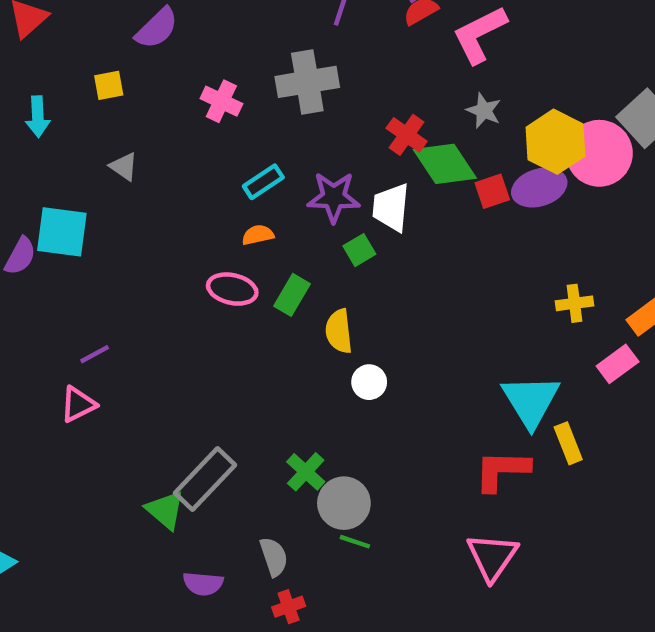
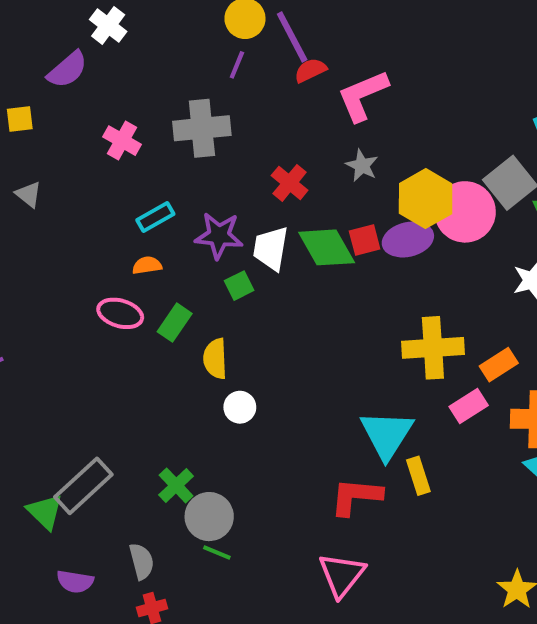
green diamond: (445, 164) -> (327, 247), moved
yellow cross: (575, 303) -> (433, 348), size x1.8

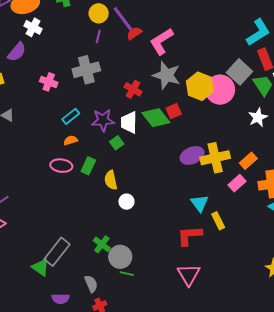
gray star: (362, 166) -> (167, 75), size x1.8
purple ellipse: (408, 239) -> (192, 155), moved
cyan triangle: (387, 435) -> (200, 203), size x0.7

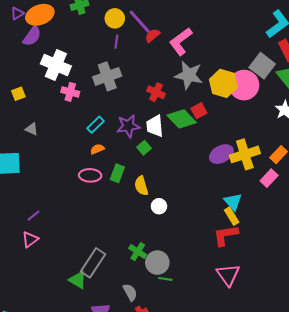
white cross: (33, 27) -> (56, 65), moved, size x1.6
purple semicircle: (17, 52) -> (32, 36), moved
yellow rectangle: (218, 221) -> (232, 216), moved

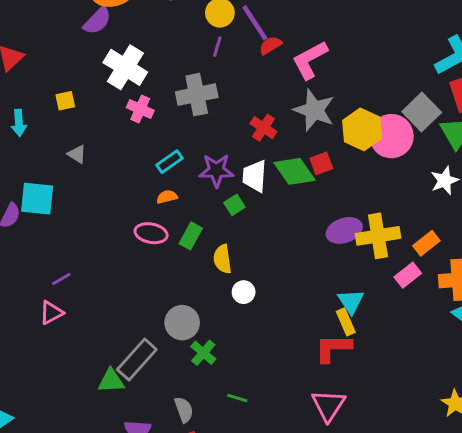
gray circle: (157, 263) -> (182, 323), moved
green triangle: (78, 280) -> (111, 381), turned -42

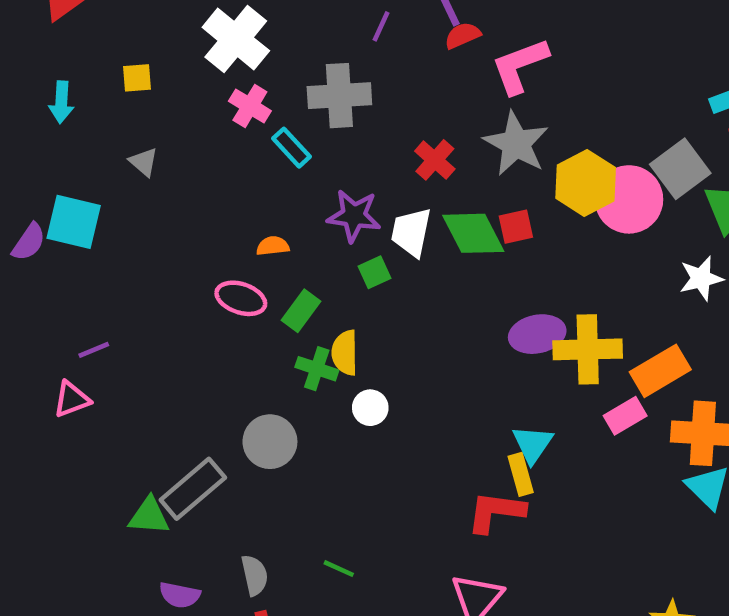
cyan rectangle: (170, 162) -> (291, 148), moved, turned 75
orange rectangle: (426, 243) -> (660, 371), size x1.4
green cross: (203, 353) -> (317, 369), moved, turned -30

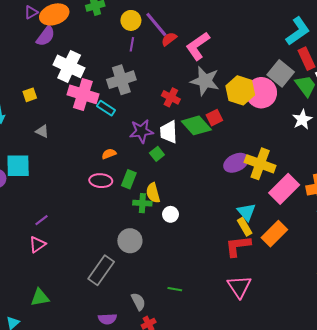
pink cross: (250, 106) -> (83, 94), size x1.6
yellow cross: (588, 349) -> (260, 164), turned 36
orange rectangle: (660, 371) -> (274, 234), moved
pink rectangle: (625, 416) -> (284, 189), size x1.6
green triangle: (149, 516) -> (40, 298), moved

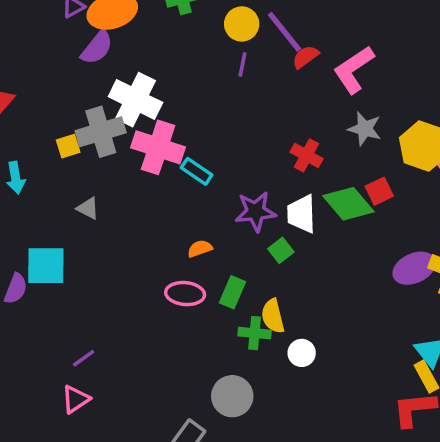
gray cross: (121, 80) -> (101, 132), moved
gray star: (205, 81) -> (365, 129), size x0.7

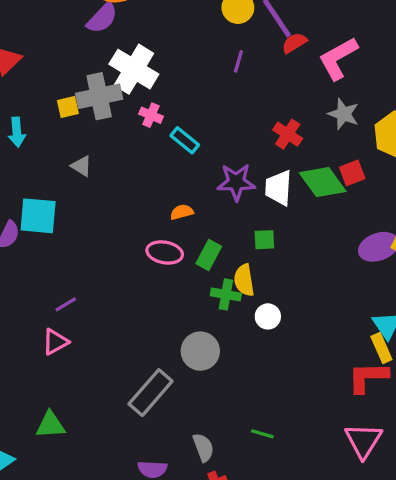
purple line: (242, 64) -> (238, 61), moved
pink cross: (158, 147) -> (151, 115), size x0.5
green square: (281, 250) -> (264, 240), moved, turned 30

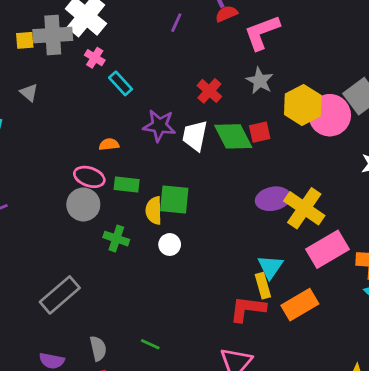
green square: (264, 240) -> (174, 200), moved, size x1.6
green rectangle: (209, 255) -> (127, 185), turned 60
green cross: (226, 294) -> (116, 239), moved
gray circle: (200, 351) -> (83, 204), moved

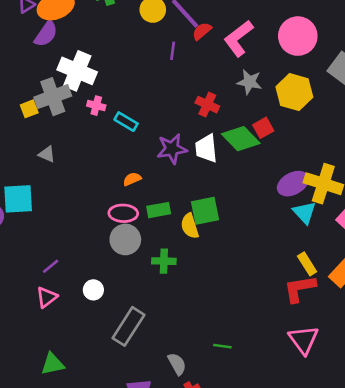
purple line: (176, 23) -> (173, 51), moved
pink circle: (330, 115) -> (298, 36), moved
white circle: (170, 245) -> (93, 290), moved
cyan triangle: (270, 267) -> (304, 213), moved

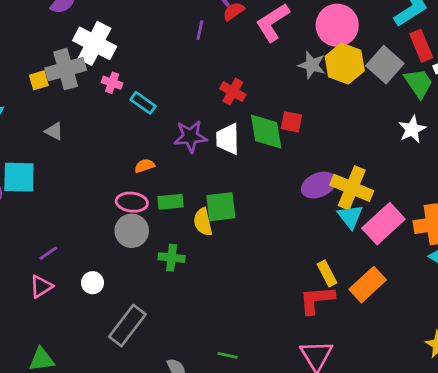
gray star: (249, 82) -> (312, 65), moved
yellow hexagon: (294, 92) -> (345, 64), moved
red square: (263, 128) -> (291, 122), turned 36
green diamond: (241, 139) -> (266, 132), turned 30
cyan triangle: (304, 213) -> (350, 217), moved

